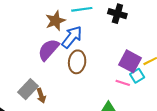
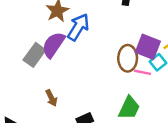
brown ellipse: (77, 62) -> (128, 58), moved
gray rectangle: (28, 89) -> (34, 55), moved

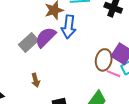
blue arrow: (78, 27) -> (69, 27), turned 145

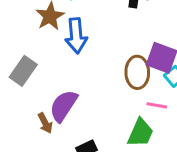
purple semicircle: (46, 37) -> (64, 106), moved
pink line: (114, 74) -> (157, 105), moved

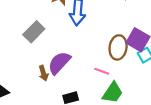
pink line: (157, 105) -> (102, 71), moved

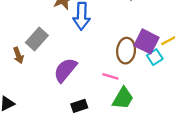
brown arrow: (43, 73) -> (18, 55), moved

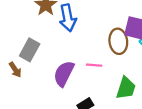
pink line: (110, 76) -> (94, 65), moved

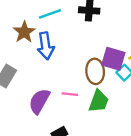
green trapezoid: (126, 88) -> (99, 101), moved

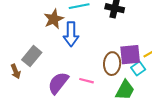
purple square: (113, 59) -> (130, 55), turned -30
green trapezoid: (99, 101) -> (125, 90), moved

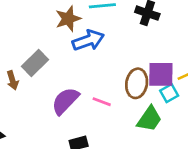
blue arrow: (71, 34) -> (88, 40), turned -115

